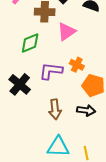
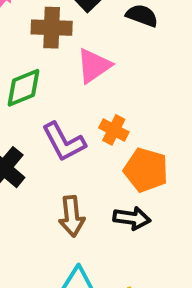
purple L-shape: (51, 71) -> (64, 142), turned -125

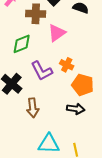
brown arrow: (72, 216) -> (33, 108), moved

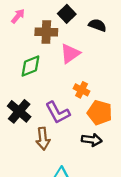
purple L-shape: (42, 71) -> (58, 113), moved

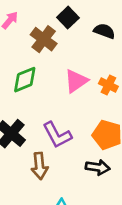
brown cross: (46, 32) -> (44, 39), turned 35
pink triangle: (70, 54) -> (76, 81), moved
orange cross: (82, 90) -> (108, 85), moved

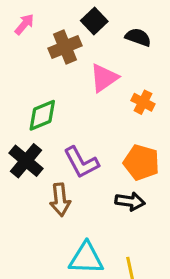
brown cross: (44, 39) -> (65, 47), turned 30
green diamond: (25, 80) -> (42, 115), moved
pink triangle: (76, 81) -> (104, 78), moved

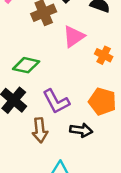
green diamond: (42, 115) -> (26, 65), turned 35
black arrow: (130, 201) -> (81, 130), moved

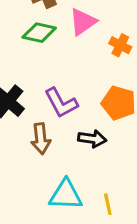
green diamond: (26, 65) -> (39, 33), moved

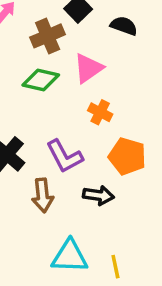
orange cross: (120, 45) -> (100, 112), moved

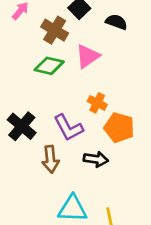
brown cross: (48, 36) -> (55, 30), turned -36
orange cross: (100, 112) -> (97, 103), moved

